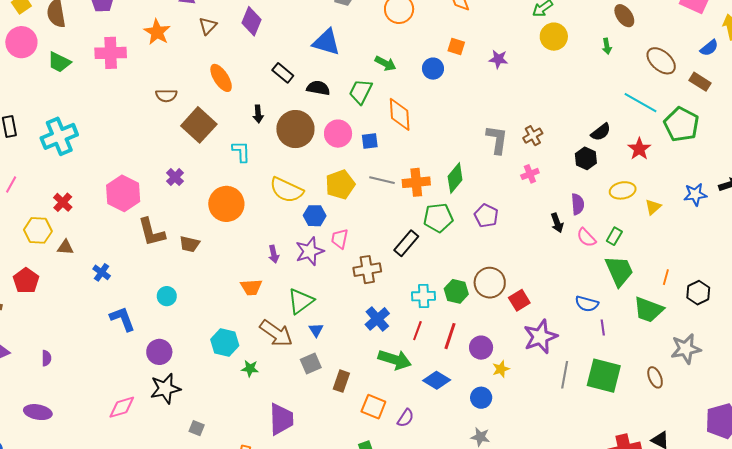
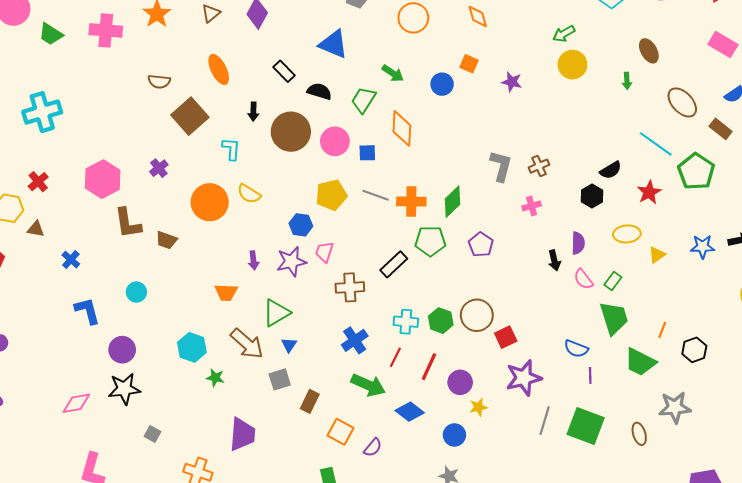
yellow semicircle: (286, 190) -> (249, 194), moved, size x0.7

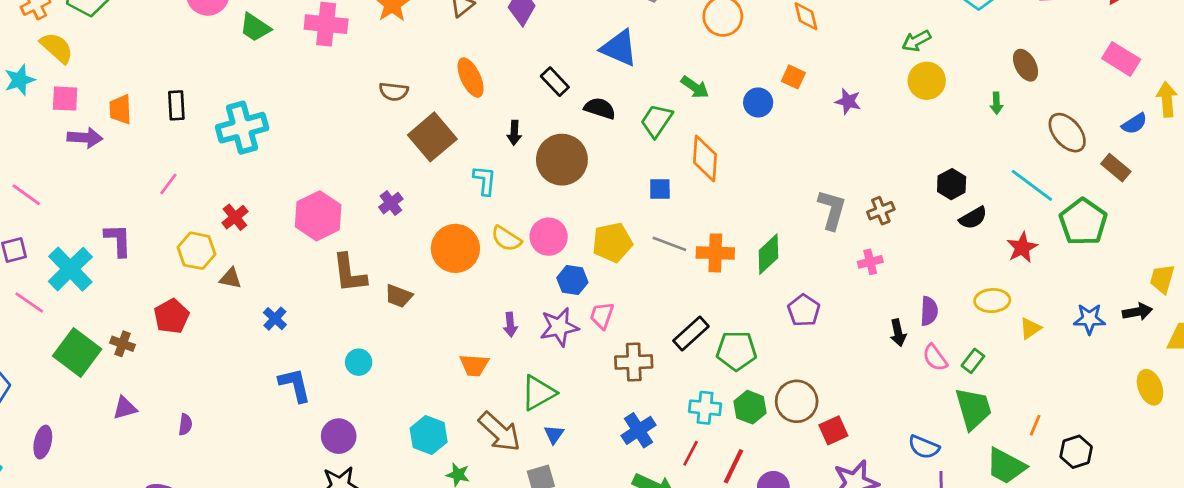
pink circle: (335, 141) -> (549, 237), moved
black hexagon: (592, 196) -> (952, 184), moved
green pentagon: (430, 241) -> (736, 351), moved

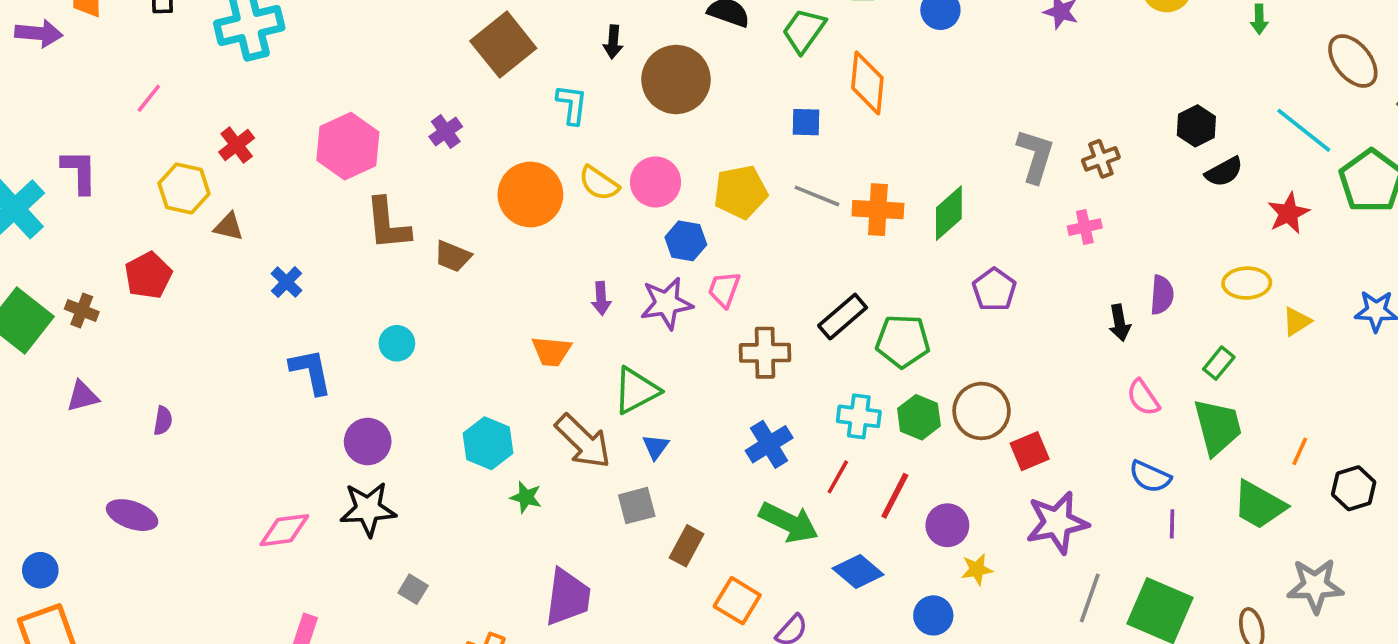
pink semicircle: (935, 358) -> (1143, 398), moved

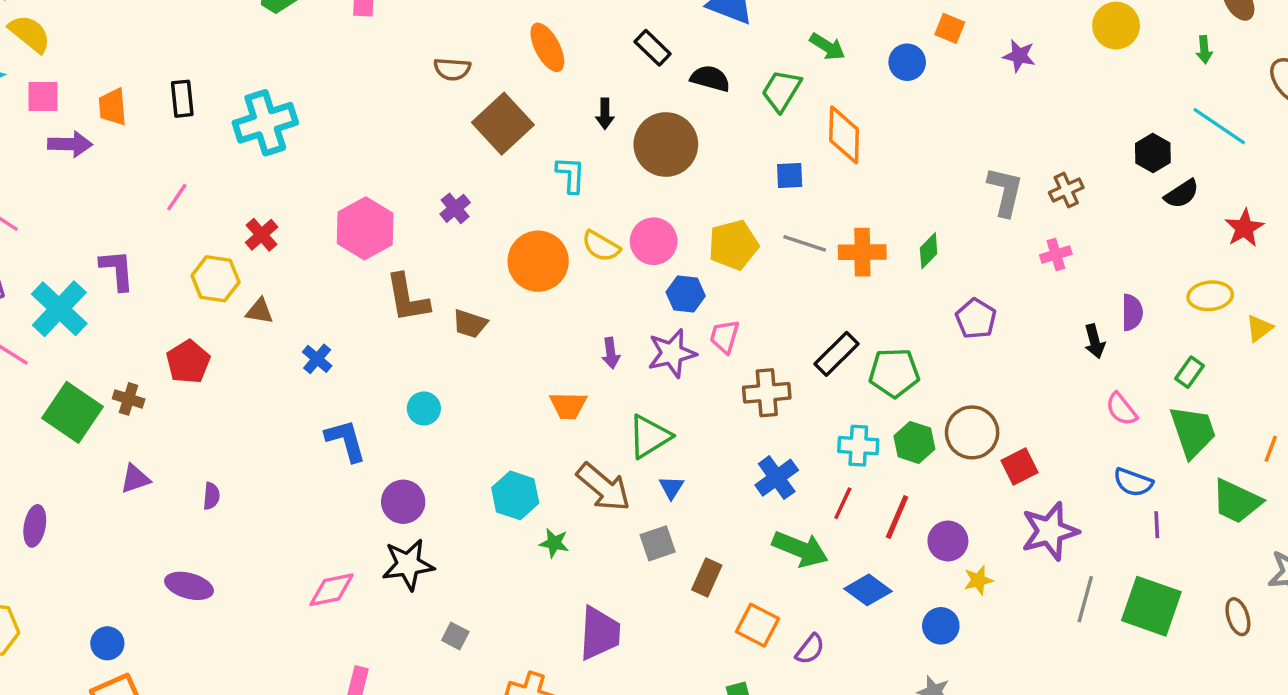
cyan line: (1304, 130) -> (1219, 126), moved
green diamond: (949, 213) -> (929, 251), size x0.7

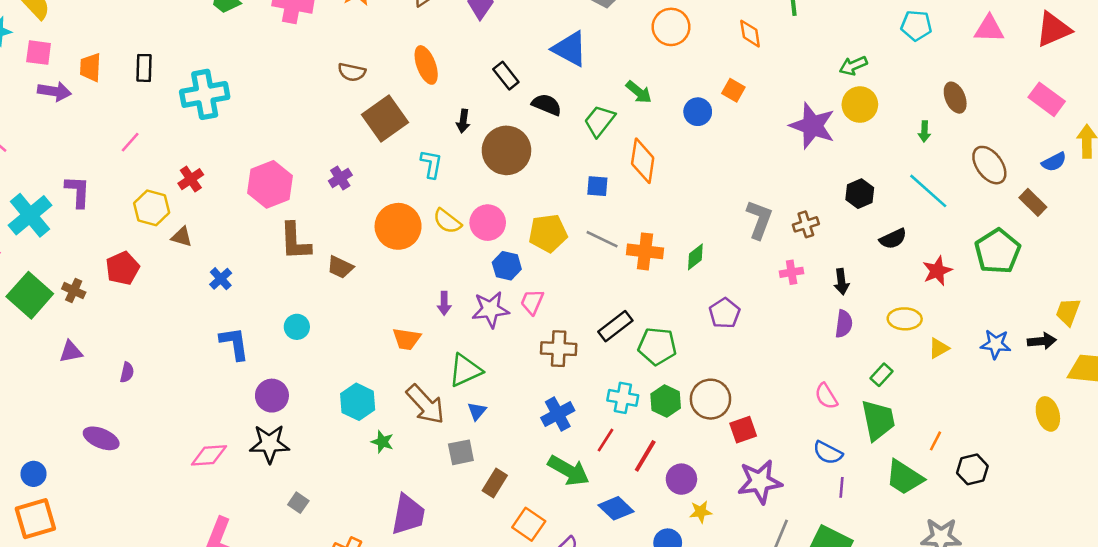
purple star: (1019, 56) -> (812, 126), moved, size x1.8
black hexagon: (1153, 153) -> (860, 194), moved
black arrow: (1095, 341) -> (841, 282), moved

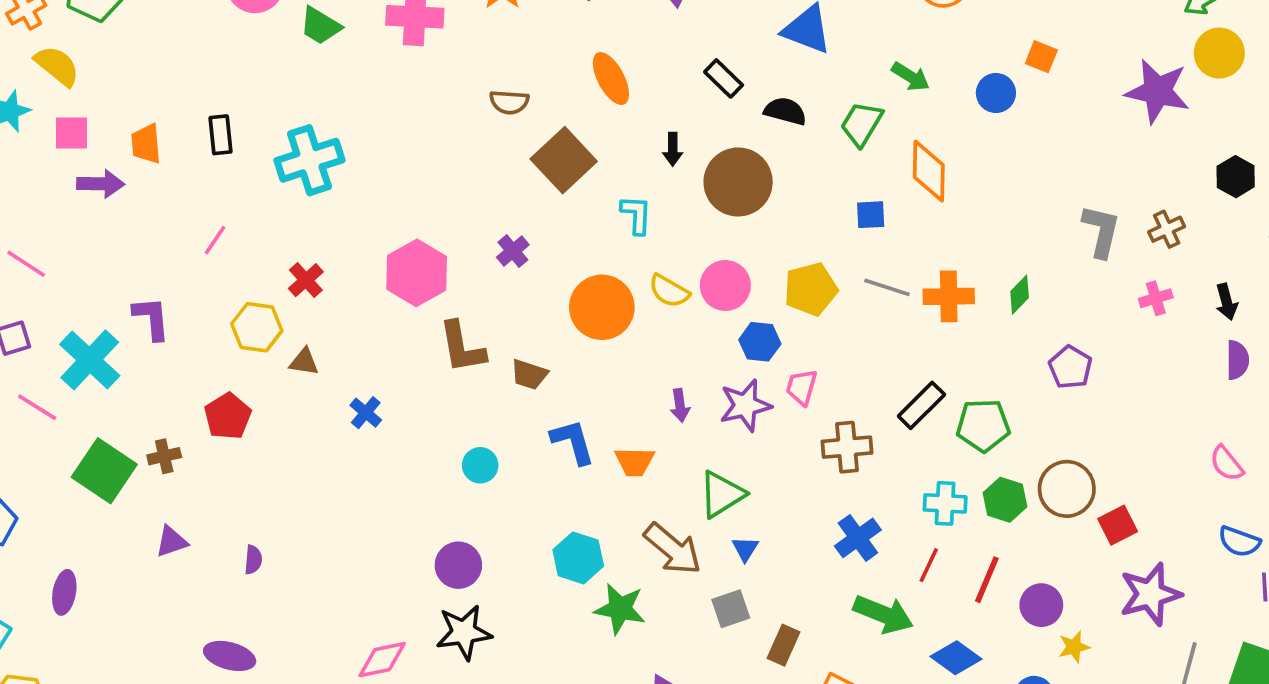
brown cross: (74, 291) -> (164, 456), turned -30
blue L-shape: (234, 343) -> (573, 442), moved
green star: (382, 442) -> (620, 609), size x1.6

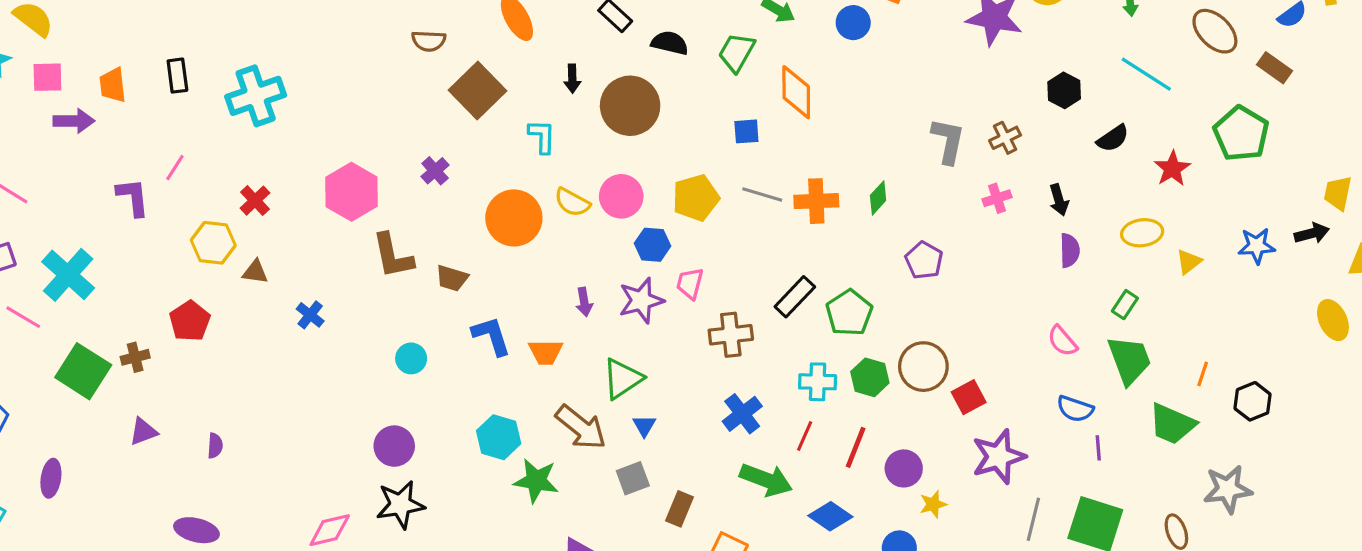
purple L-shape: (151, 318) -> (133, 197), moved
green pentagon: (983, 425) -> (849, 313), turned -30

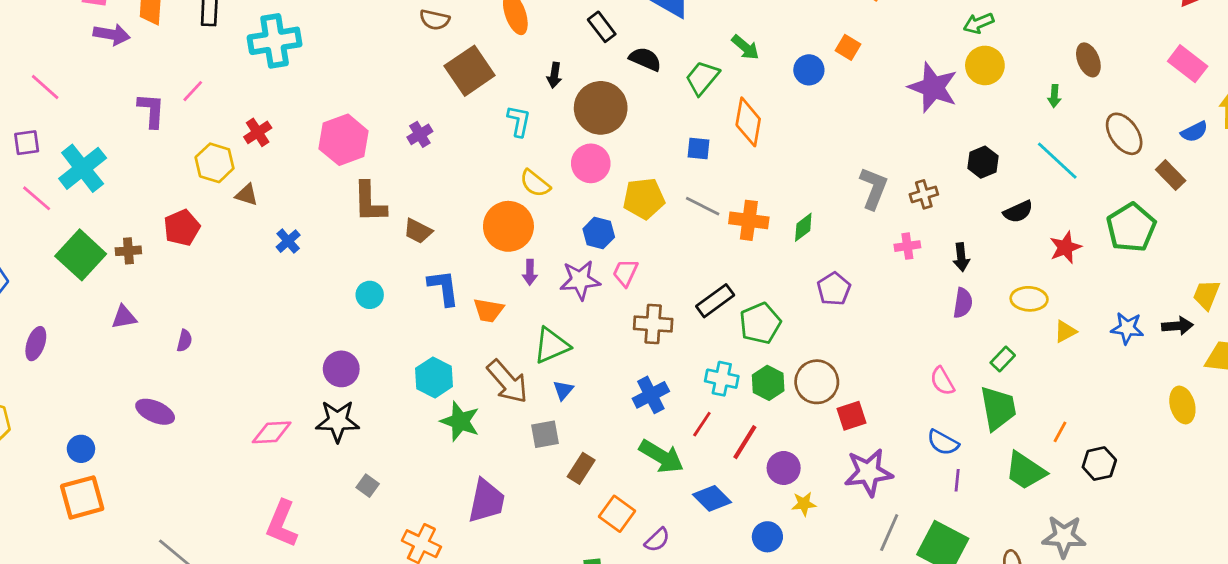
pink circle: (621, 196) -> (591, 163), moved
orange circle: (514, 218) -> (508, 226), moved

